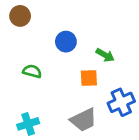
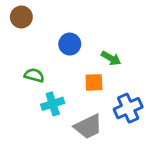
cyan cross: (28, 124) -> (53, 104), moved

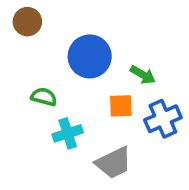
blue circle: (70, 44) -> (90, 56), size x1.5
blue cross: (128, 108) -> (163, 119), moved

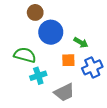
brown circle: (27, 22) -> (35, 12), moved
green semicircle: (44, 97) -> (25, 55), size x1.5

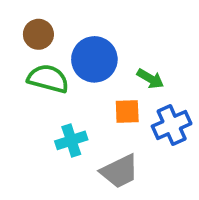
brown circle: (35, 12) -> (38, 34), moved
green semicircle: (25, 55) -> (48, 79), moved

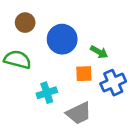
green semicircle: (48, 79) -> (17, 60), moved

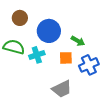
cyan cross: (47, 93) -> (37, 55), moved

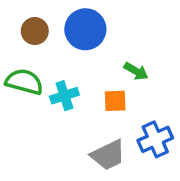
blue circle: (49, 31) -> (85, 29), moved
blue cross: (89, 65) -> (155, 139), moved

